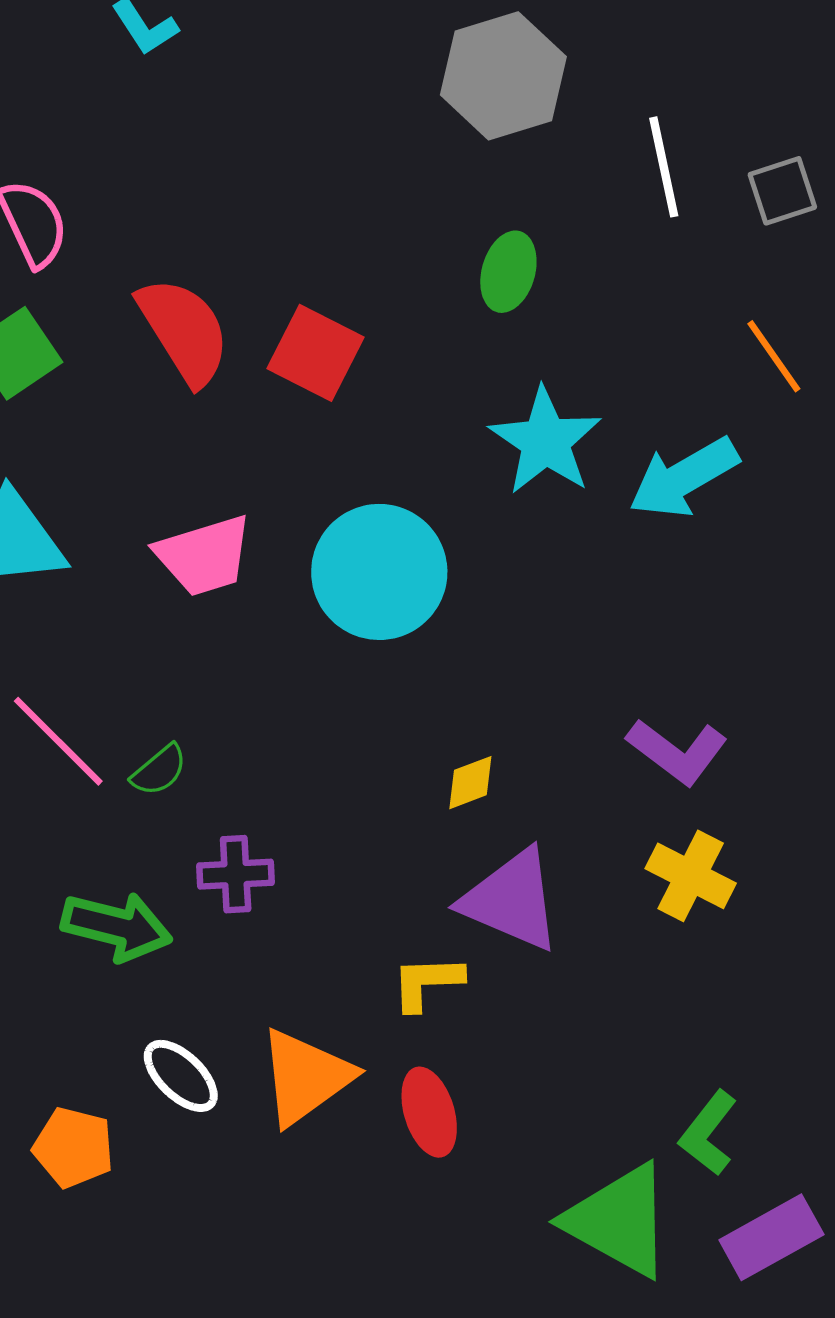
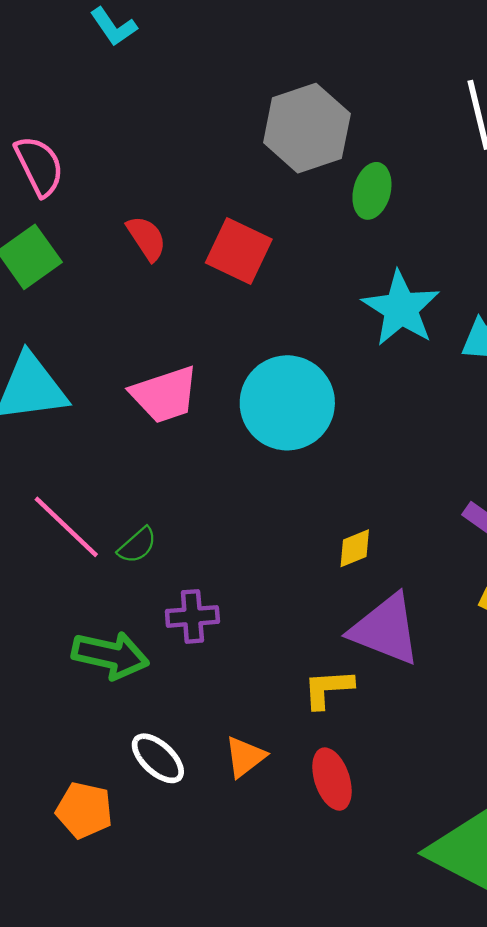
gray hexagon: (503, 76) -> (307, 128), moved
red semicircle: (184, 331) -> (147, 238), size x0.6
orange triangle: (305, 1077) -> (245, 757), size x0.6

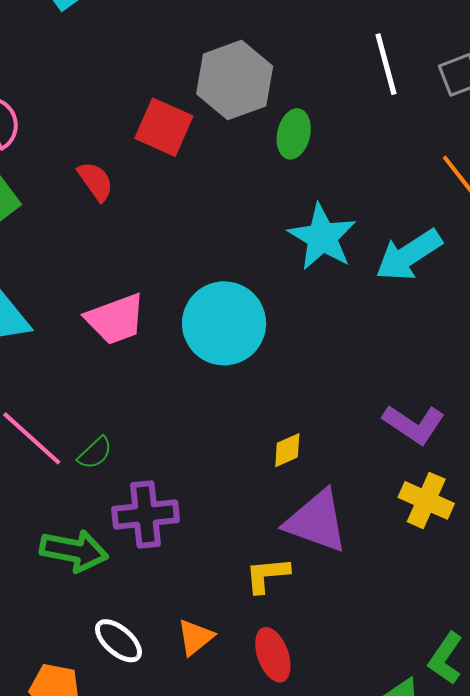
red square: (239, 251) -> (164, 127), moved
purple cross: (192, 616) -> (146, 514), size x1.4

